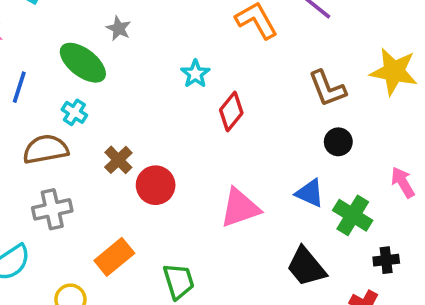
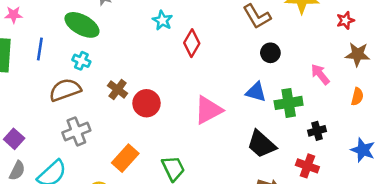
green cross: (353, 215) -> (289, 103), turned -32

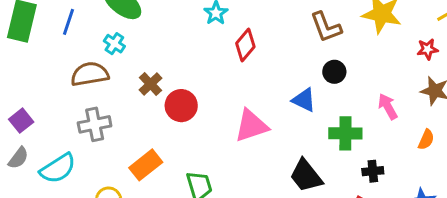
blue triangle: (256, 92) -> (304, 100), moved

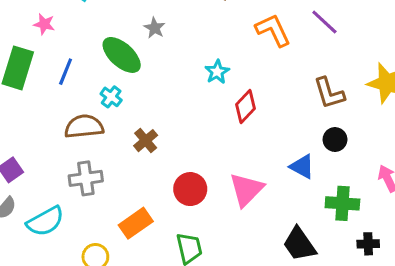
red circle: (181, 106) -> (190, 189), moved
pink triangle: (251, 126) -> (246, 190), turned -30

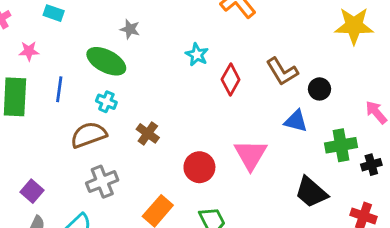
brown L-shape: (329, 93) -> (282, 71), moved
black cross: (368, 244) -> (371, 165), moved

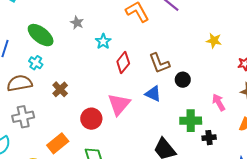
yellow star: (354, 26) -> (214, 41), size x0.6
gray star: (130, 29) -> (77, 23), moved
blue triangle: (296, 121) -> (153, 94), moved
pink triangle: (251, 155) -> (119, 104), moved

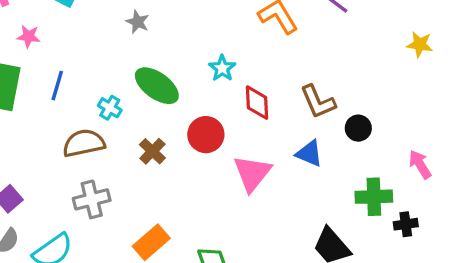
gray star: (77, 23) -> (138, 22), moved
green ellipse: (41, 35) -> (157, 86), moved
yellow star: (214, 41) -> (420, 44), moved
red diamond: (123, 63) -> (257, 103), turned -40
red circle: (91, 119) -> (206, 135), moved

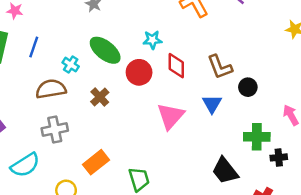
cyan star: (222, 68) -> (152, 40), turned 30
red circle: (206, 135) -> (139, 72), moved
blue triangle: (309, 153) -> (212, 104), turned 35

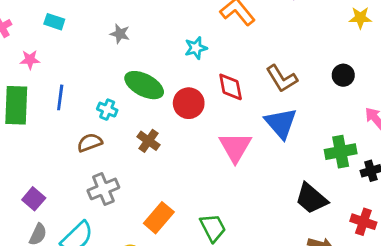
cyan star: (152, 40) -> (196, 48), moved
black circle: (248, 87) -> (343, 75), moved
brown semicircle: (51, 89) -> (90, 143), size x0.7
blue triangle: (212, 104) -> (281, 123), size x1.4

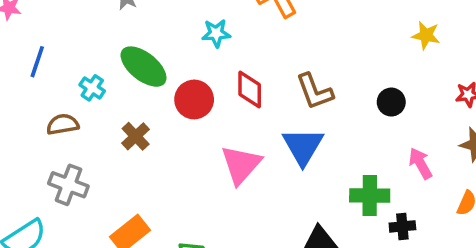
gray cross: (103, 189) -> (68, 185), turned 32

